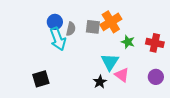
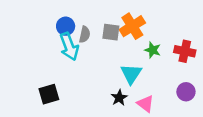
pink triangle: (122, 75) -> (145, 104), moved

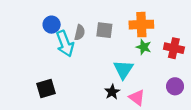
blue circle: (66, 26) -> (52, 25), moved
orange cross: (132, 26) -> (141, 25), moved, turned 30

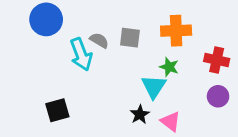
blue circle: (52, 25) -> (46, 19), moved, size x1.5
gray semicircle: (80, 32) -> (99, 40), turned -72
green star: (144, 47) -> (169, 67), moved
purple circle: (175, 86) -> (218, 96), moved

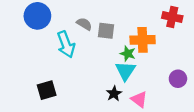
orange cross: (176, 31) -> (143, 40), moved
gray semicircle: (99, 40) -> (84, 24), moved
red cross: (217, 60) -> (172, 17), moved
green star: (169, 67) -> (128, 54), moved

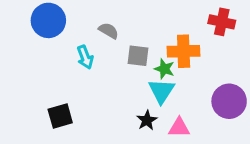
gray square: (106, 31) -> (138, 56), moved
cyan arrow: (66, 44) -> (85, 57), size x0.7
purple circle: (178, 79) -> (229, 101), size x1.5
pink triangle: (139, 99) -> (179, 128), turned -36

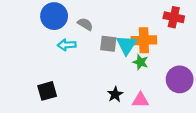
blue circle: (48, 20) -> (54, 16), moved
cyan arrow: (85, 57) -> (67, 45), turned 108
green star: (164, 69) -> (140, 62), moved
cyan triangle: (162, 91) -> (127, 45), moved

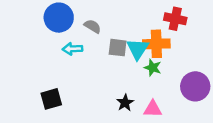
red cross: (174, 17) -> (175, 19), moved

